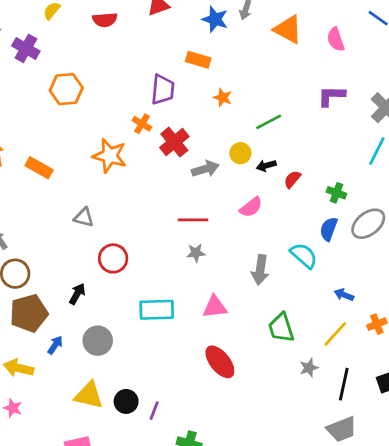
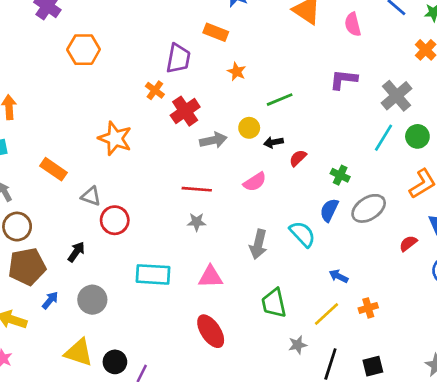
orange star: (110, 156) -> (115, 138), moved
orange rectangle: (39, 168) -> (53, 169), moved
gray triangle: (84, 217) -> (91, 196), moved

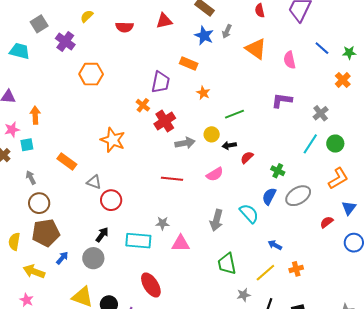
gray cross: (397, 96) -> (321, 113), size x0.7
gray star: (197, 222) -> (162, 223), moved
black arrow: (76, 252) -> (102, 235), moved
red ellipse: (211, 331) -> (151, 285), moved

